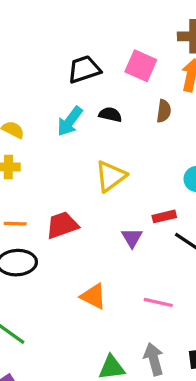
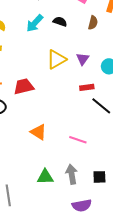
purple triangle: (132, 238) -> (83, 59), moved

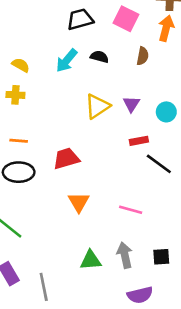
red trapezoid: (24, 86) -> (66, 159), moved
orange triangle: (38, 132) -> (79, 202), turned 30

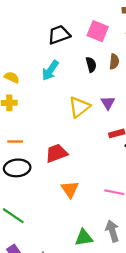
black semicircle: (99, 57) -> (91, 65), moved, turned 64

